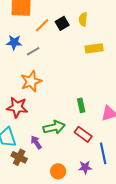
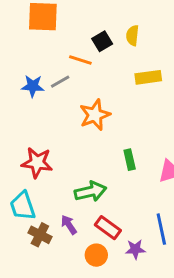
orange line: (42, 25) -> (80, 60), moved, turned 63
blue star: (14, 42) -> (33, 86), moved
orange star: (31, 81) -> (95, 115), moved
red rectangle: (83, 134) -> (108, 228), moved
purple arrow: (36, 142) -> (69, 225), moved

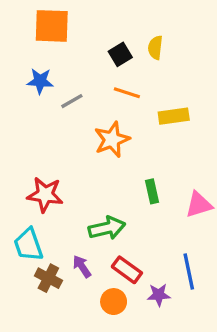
orange line: (80, 60) -> (127, 93), moved
yellow rectangle: (148, 77) -> (174, 116), moved
blue star: (33, 86) -> (40, 81), moved

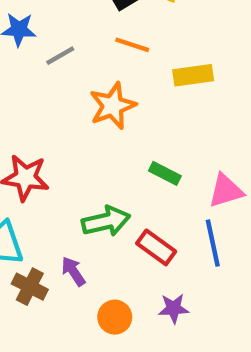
green rectangle: (152, 191) -> (165, 173), turned -50
red rectangle: (127, 270) -> (156, 247), moved
blue line: (189, 271) -> (213, 243), moved

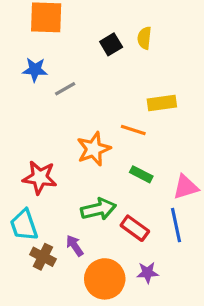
orange line: (132, 45) -> (133, 130), moved
orange star: (113, 106) -> (94, 149), moved
orange circle: (115, 317) -> (105, 279), size x1.6

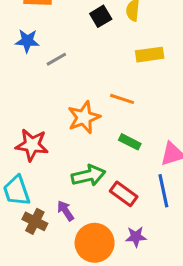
yellow rectangle: (162, 103) -> (150, 55), moved

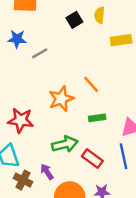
yellow rectangle: (150, 55) -> (121, 40), moved
orange line: (122, 99) -> (91, 84), turned 30
green rectangle: (130, 142) -> (97, 118), turned -35

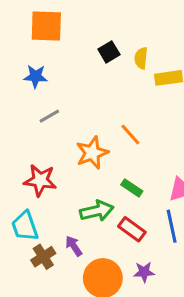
yellow semicircle: (100, 15) -> (141, 58), moved
gray line: (40, 53) -> (49, 116), moved
green rectangle: (97, 118) -> (132, 188), moved, turned 42
brown cross: (23, 180) -> (43, 257), turned 30

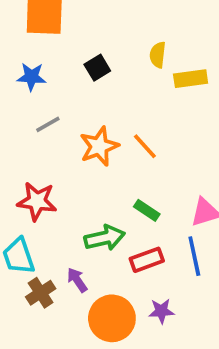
black square: (109, 52) -> (97, 68), moved
orange star: (92, 153) -> (99, 146), moved
red rectangle: (132, 229) -> (147, 260), turned -56

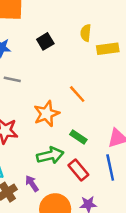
gray line: (48, 124) -> (12, 79), turned 42
orange star: (99, 146) -> (47, 114), moved
red rectangle: (147, 260) -> (78, 170), turned 70

